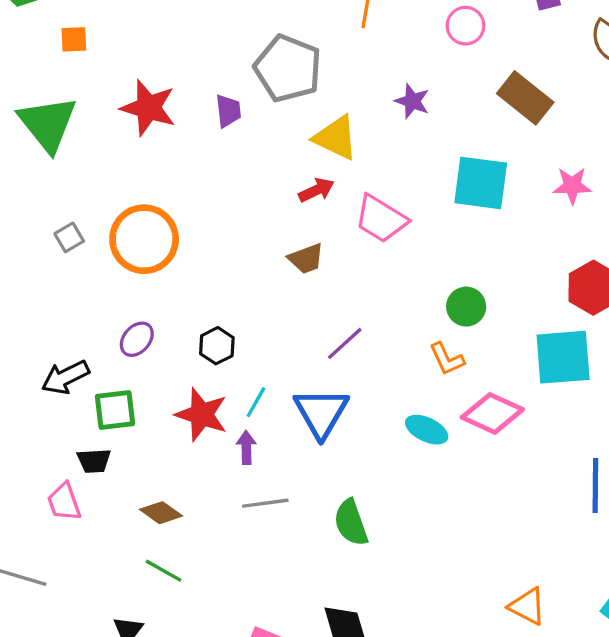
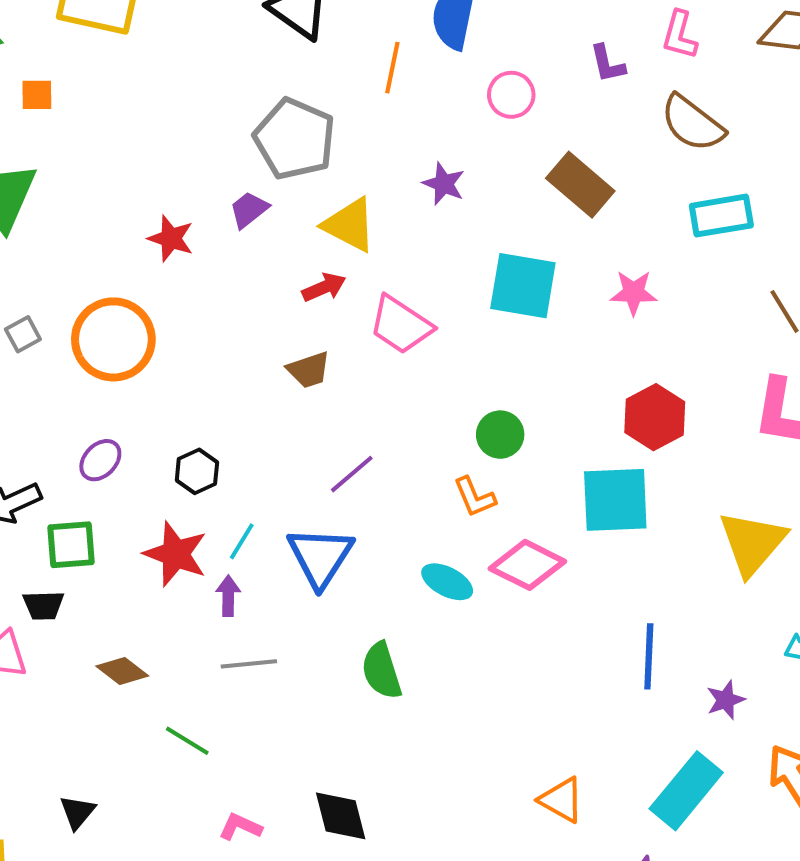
red star: (148, 108) -> (171, 238), moved, size x0.7
purple trapezoid: (228, 111) -> (249, 210), moved, turned -124
green semicircle: (351, 523) -> (382, 671), moved
green line: (164, 571) -> (187, 741), moved

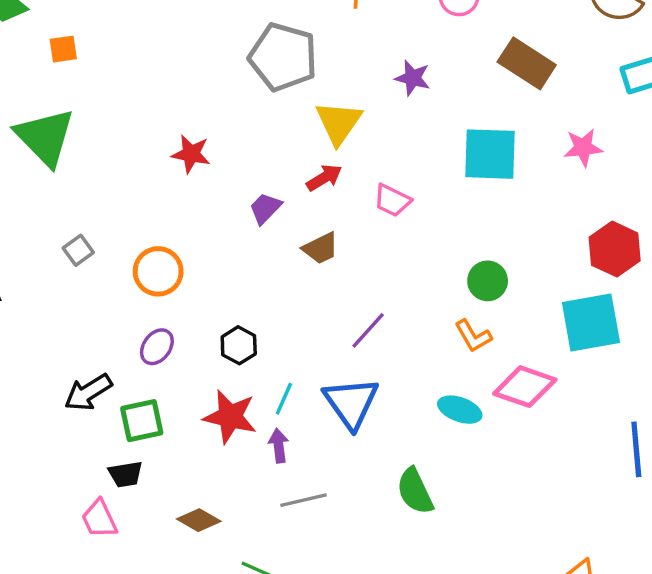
purple trapezoid: (249, 210) -> (265, 208), moved
yellow triangle: (350, 225) -> (339, 123), turned 45
pink trapezoid: (401, 325) -> (392, 200), size x0.7
orange circle: (113, 339) -> (158, 271), moved, size x0.7

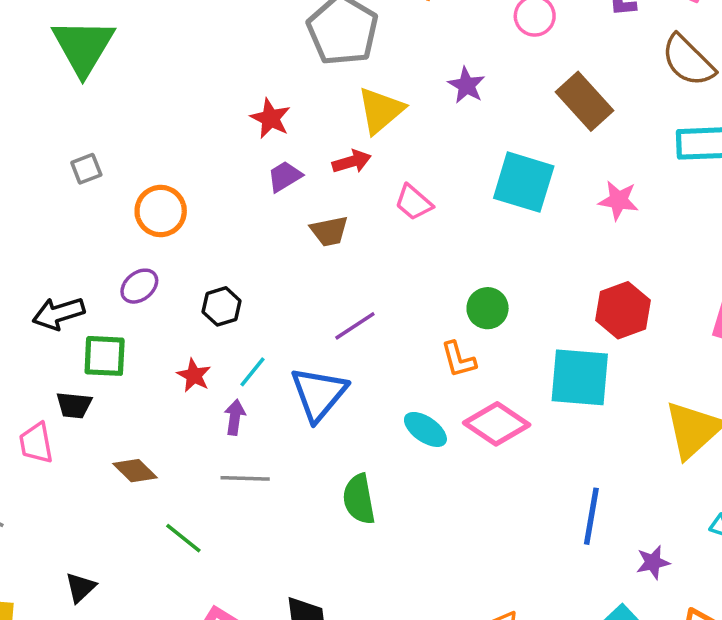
red star: (191, 154) -> (270, 118), moved
red star: (230, 417) -> (194, 375), size x0.6

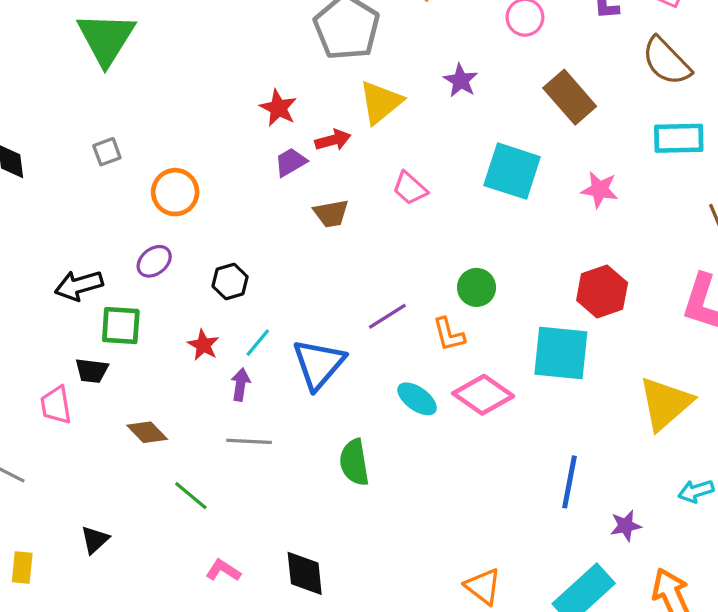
red arrow: (352, 162) -> (333, 140), moved
purple line: (355, 326) -> (387, 316), moved

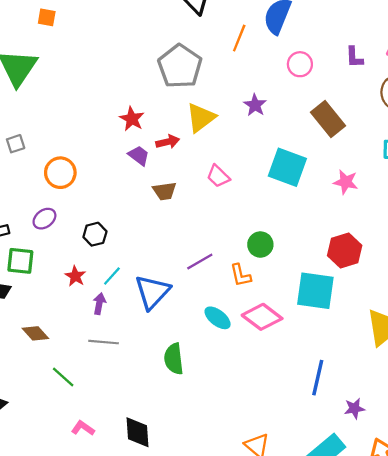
purple trapezoid: (291, 162) -> (139, 155), turned 65

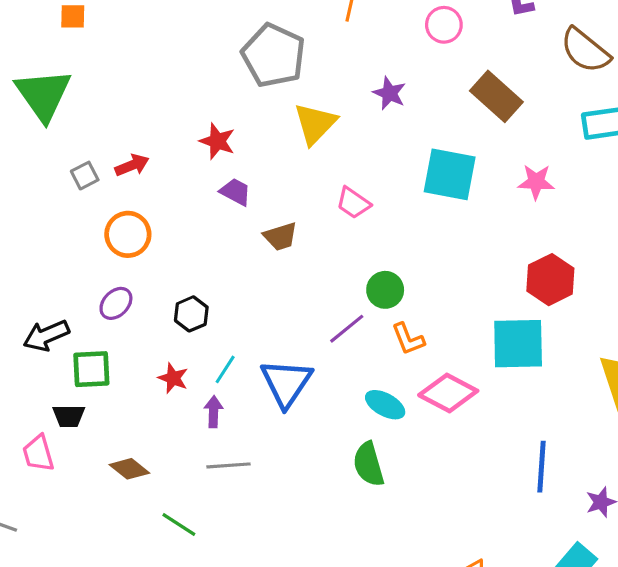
red arrow: (168, 142) -> (132, 165), moved
gray square: (16, 144) -> (85, 176), moved
green circle: (260, 245) -> (385, 290), moved
green semicircle: (174, 359) -> (369, 464), moved

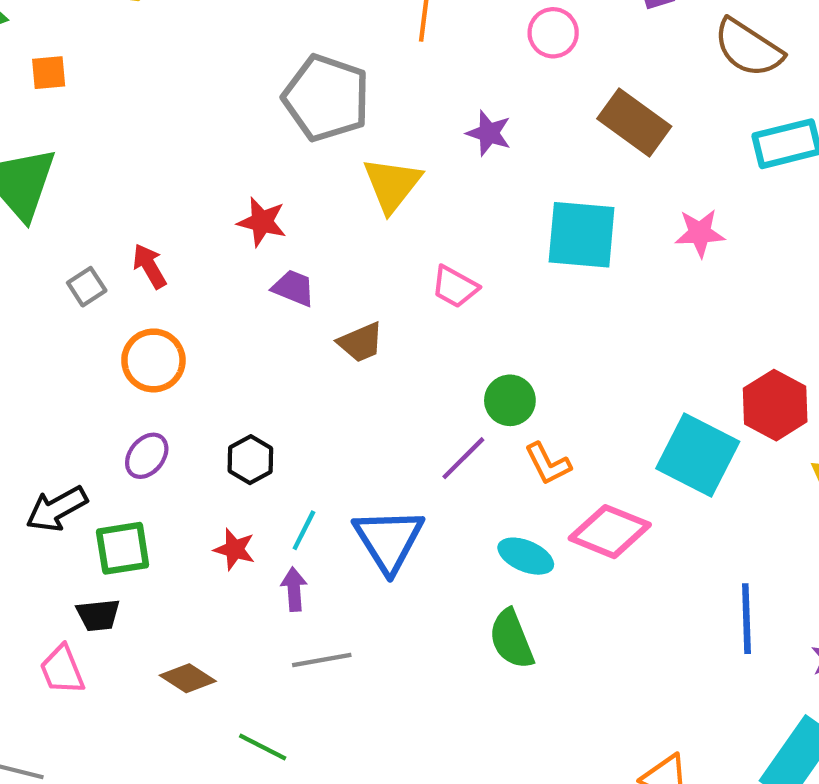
red arrow: (132, 165) -> (149, 266), turned -92
red hexagon: (550, 280) -> (775, 405), moved
cyan square: (518, 344) -> (698, 455), turned 34

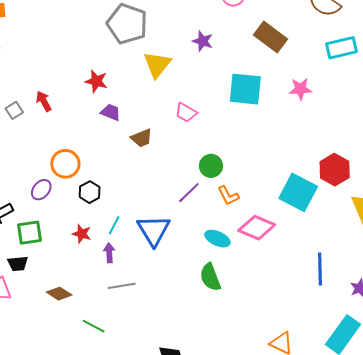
orange circle: (153, 360) -> (65, 164), moved

